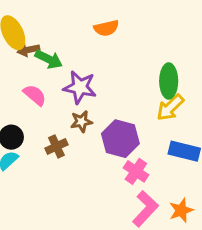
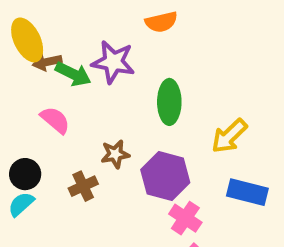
orange semicircle: (106, 28) -> (161, 22), moved
green ellipse: (169, 81) -> (169, 102), moved
purple star: (80, 87) -> (113, 62), moved

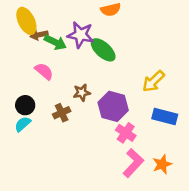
green ellipse: (169, 102) -> (103, 50), moved, turned -48

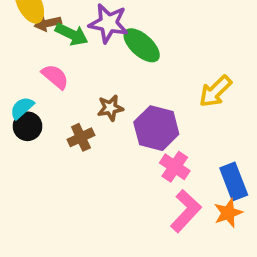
blue rectangle: (165, 116) -> (234, 182), moved, turned 55
cyan semicircle: (23, 124) -> (22, 108), moved

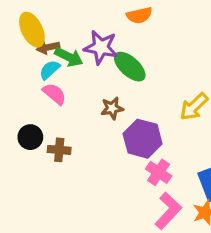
cyan semicircle: (22, 108) -> (50, 70), moved
brown star: (110, 108) -> (112, 108), moved
brown cross: (81, 137) -> (59, 150), moved, turned 30

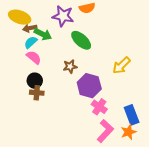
yellow ellipse: (32, 30) -> (20, 17), turned -45
purple star: (101, 47) -> (63, 16), moved
black circle: (30, 137) -> (35, 81), moved

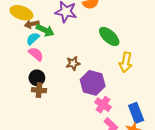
green ellipse: (81, 40) -> (109, 36), moved
yellow arrow: (121, 65) -> (126, 62), turned -36

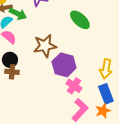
yellow arrow: (126, 62) -> (106, 69), moved
brown star: (73, 63) -> (45, 46), size x1.6

